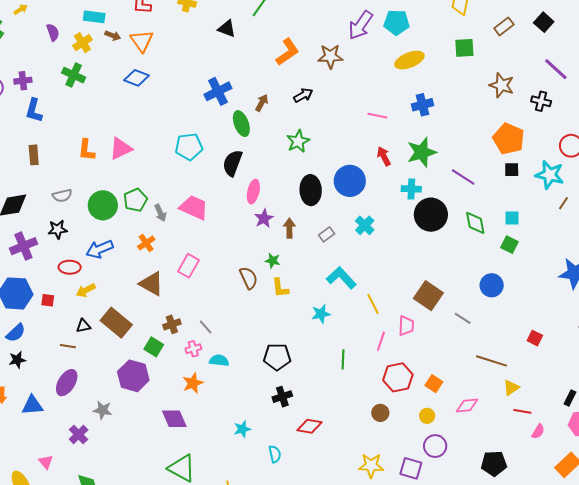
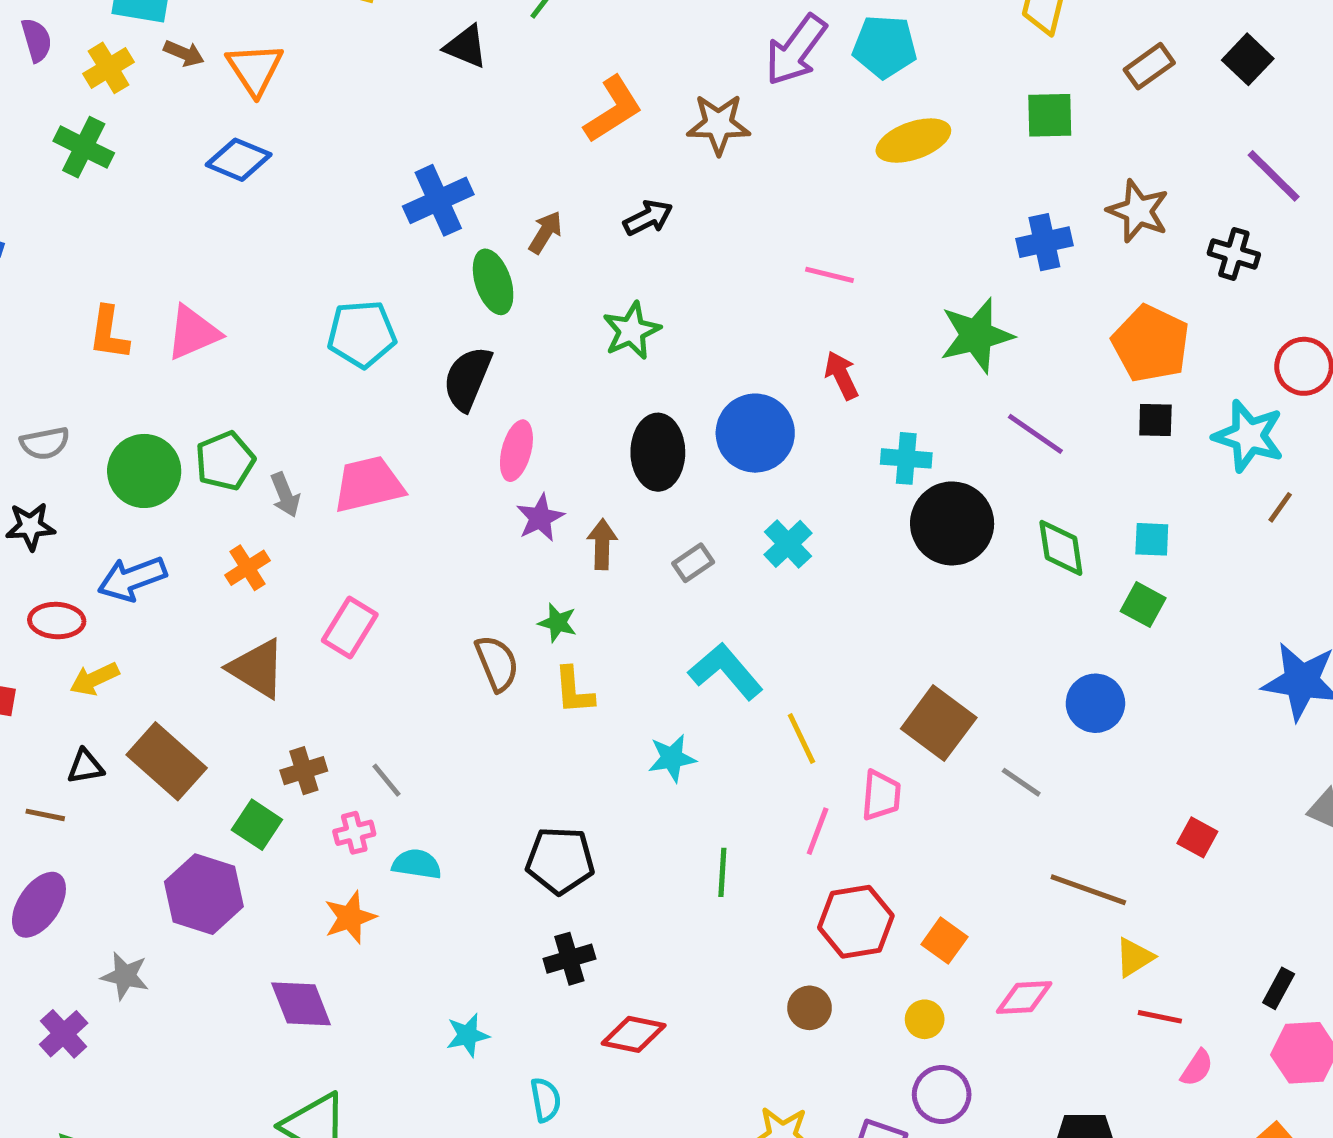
blue cross: (422, 105) -> (1044, 242), moved
green star: (422, 152) -> (976, 335), moved
pink trapezoid: (194, 207) -> (368, 484), turned -40

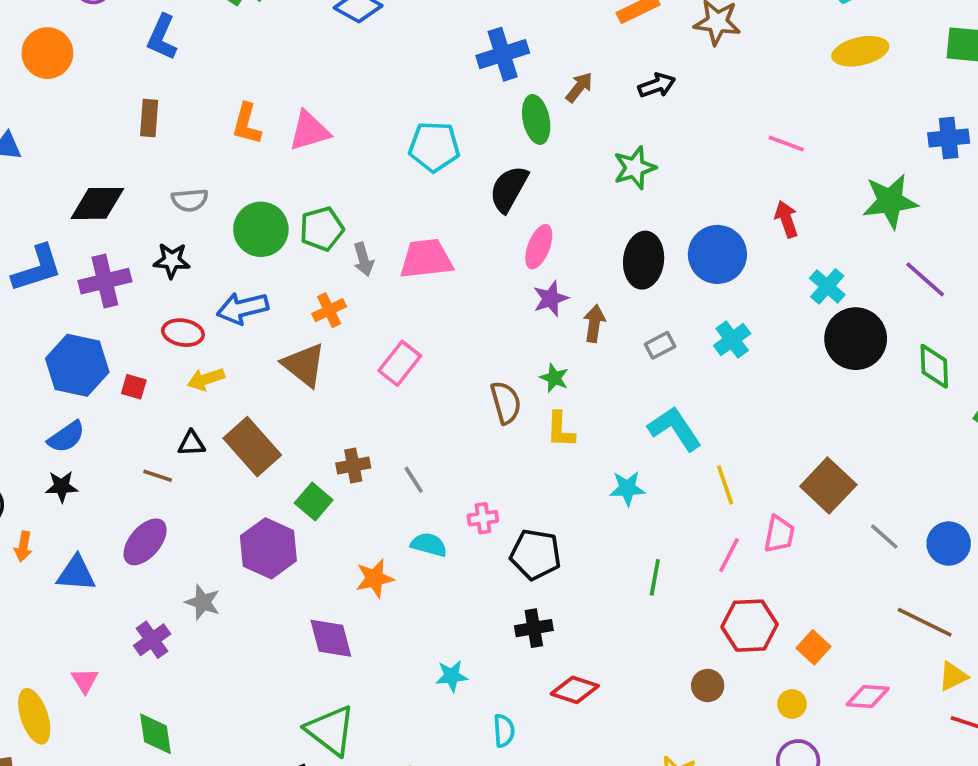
cyan cross: (906, 458) -> (827, 286), turned 30
brown triangle: (257, 669) -> (304, 365), moved
blue circle: (1095, 703) -> (949, 544), moved
pink cross: (354, 833) -> (483, 518), moved

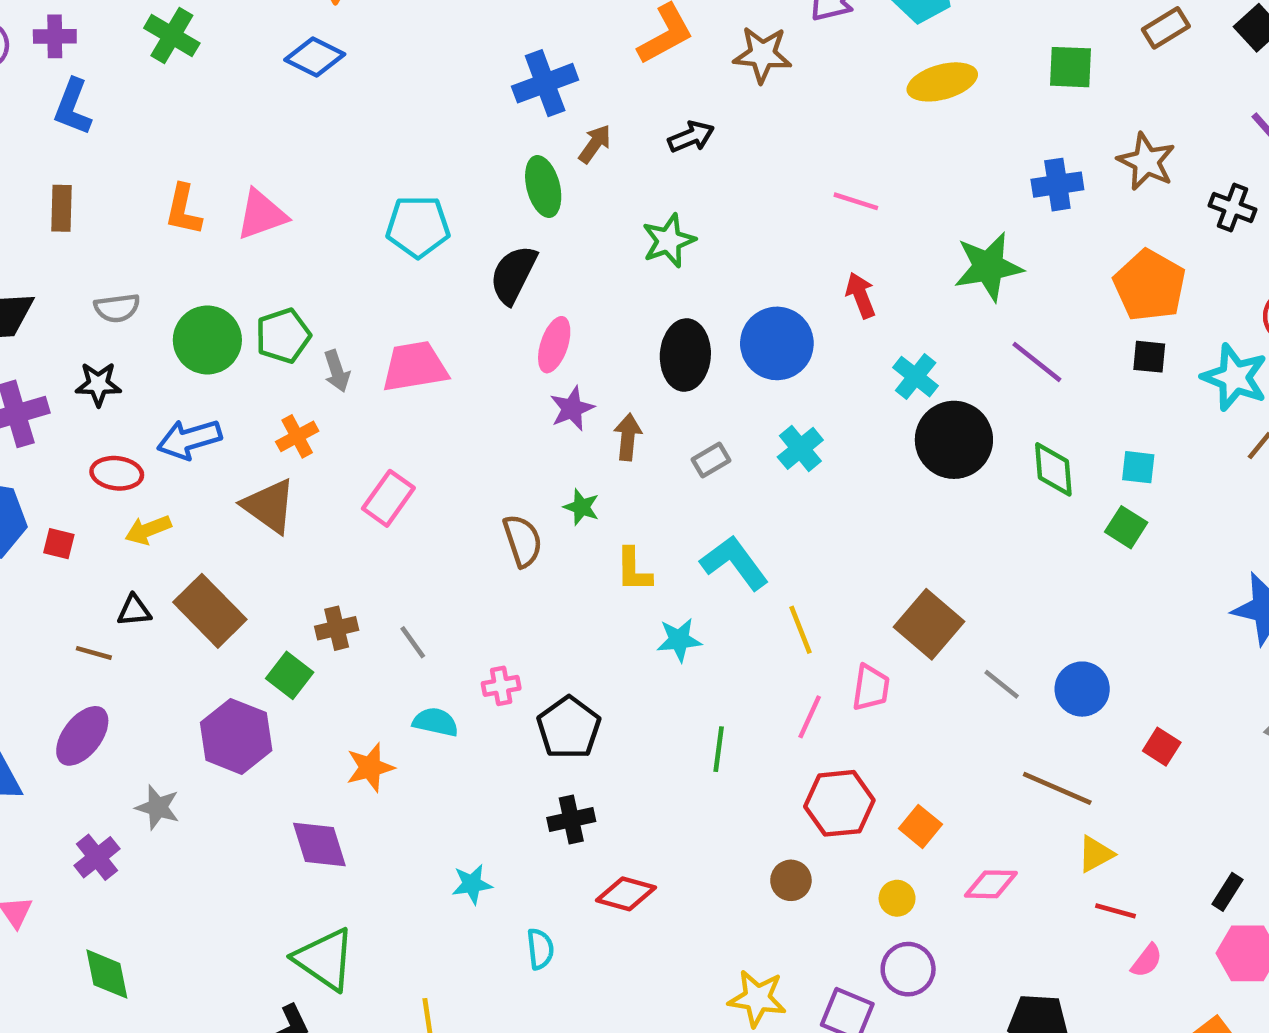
blue cross: (503, 54) -> (545, 83), moved
yellow L-shape: (560, 430) -> (634, 570), moved
black pentagon: (536, 554) -> (569, 728), turned 30

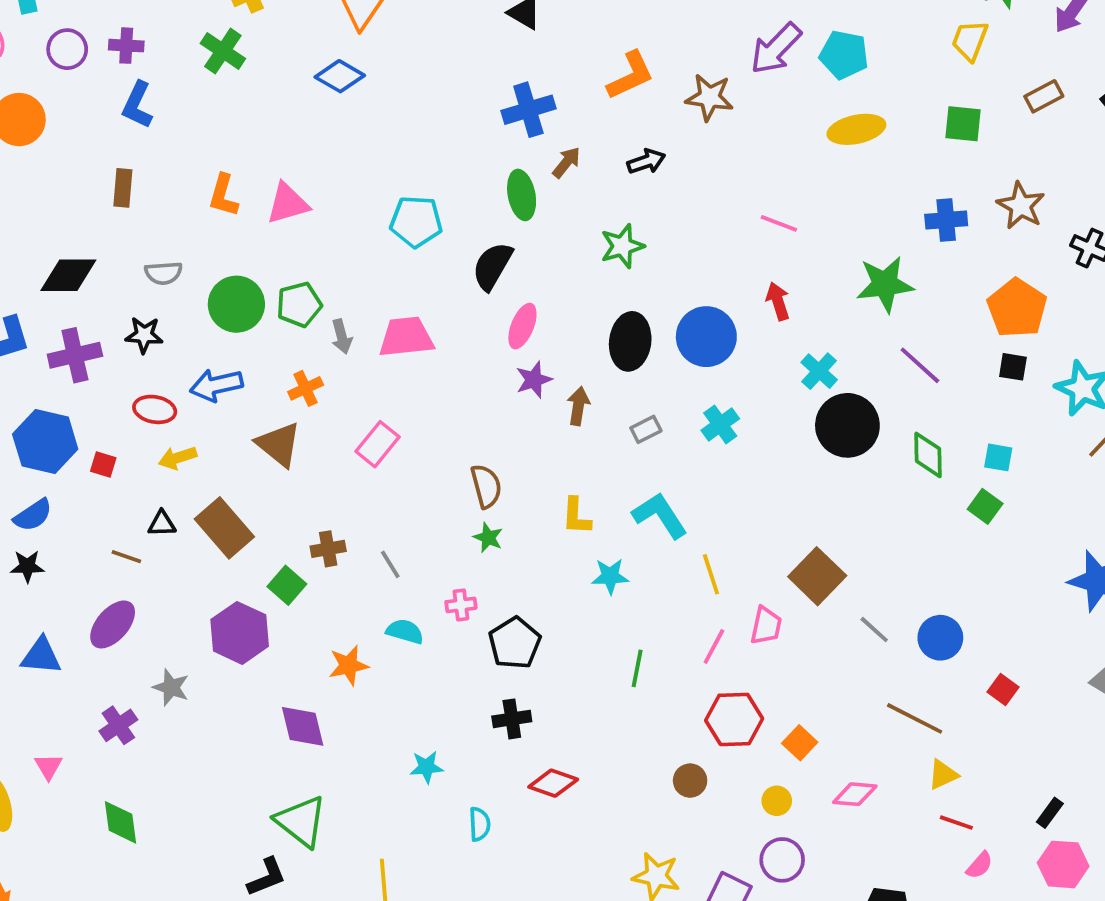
green star: (581, 507) -> (488, 538), moved

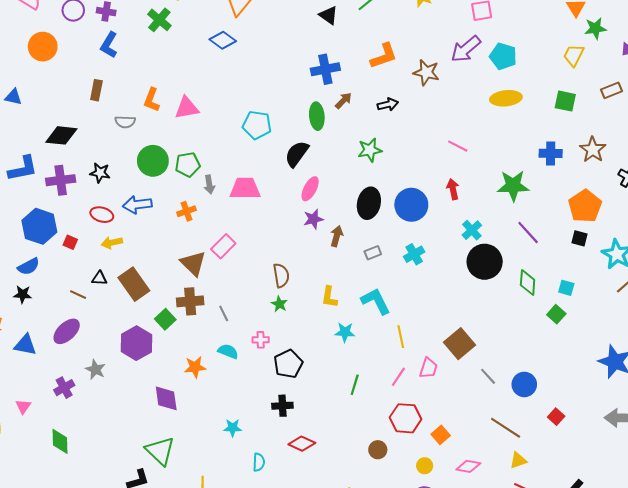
gray semicircle: (163, 273) -> (125, 122), moved
brown triangle: (279, 444) -> (193, 263), moved
brown cross: (328, 549) -> (190, 301), size x1.4

